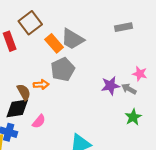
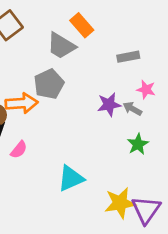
gray rectangle: (123, 27) -> (128, 57), moved
orange rectangle: (54, 43) -> (82, 25), moved
orange arrow: (41, 85) -> (22, 103), size x1.6

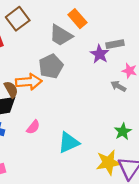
purple star: (109, 105) -> (100, 54), moved, turned -30
green star: (138, 144) -> (123, 132), moved
pink semicircle: (19, 150) -> (33, 127), moved

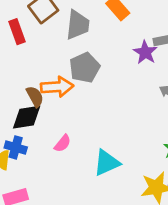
gray trapezoid: (61, 35) -> (78, 25), moved, turned -115

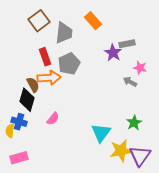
red rectangle: (17, 32) -> (45, 57), moved
black diamond: (27, 117) -> (27, 100), turned -65
cyan triangle: (107, 163) -> (101, 133), moved, turned -30

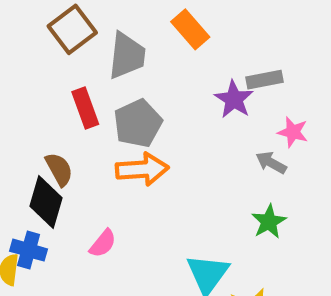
orange arrow: (49, 78) -> (142, 169), moved
green star: (134, 123) -> (269, 222), moved

